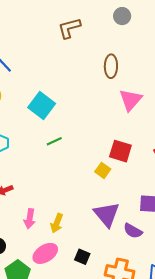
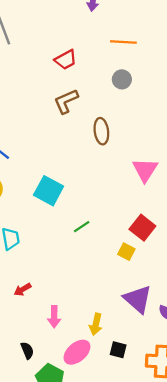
brown ellipse: (111, 66) -> (101, 131), moved
green line: (54, 141) -> (82, 227), moved
red square: (120, 151) -> (142, 228), turned 30
yellow arrow: (57, 223) -> (96, 324), moved

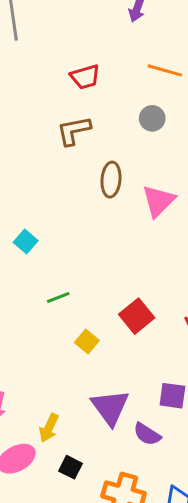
pink triangle: (145, 170) -> (158, 201), moved
cyan square: (49, 191) -> (26, 242), size x0.6
yellow square: (126, 252) -> (87, 342), moved

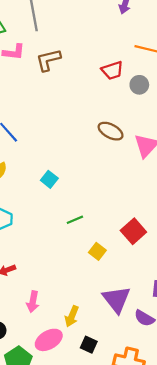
red trapezoid: (85, 77) -> (112, 70), moved
brown L-shape: (74, 131) -> (48, 60), moved
brown ellipse: (111, 180) -> (111, 131), turned -65

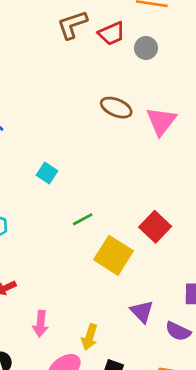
brown L-shape: (48, 60) -> (72, 25), moved
yellow square: (97, 251) -> (113, 255), size x1.8
purple triangle: (116, 299) -> (142, 312), size x0.7

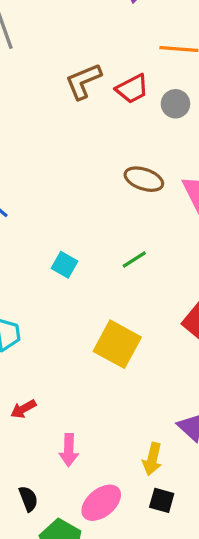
green line: (83, 219) -> (134, 259), moved
yellow square: (113, 255) -> (117, 344), moved
yellow arrow: (89, 337) -> (152, 459), moved

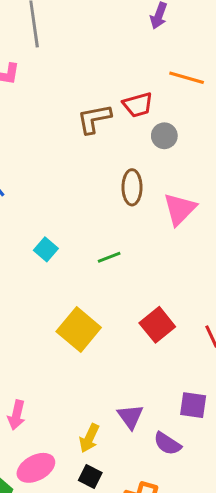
brown L-shape: (83, 81) -> (94, 119), moved
gray circle: (175, 104) -> (164, 136), moved
brown ellipse: (144, 179) -> (132, 187), turned 60

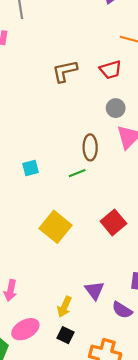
red trapezoid: (138, 105) -> (111, 70), moved
gray circle: (164, 136) -> (116, 108), moved
brown ellipse: (132, 187) -> (90, 147), moved
cyan square: (46, 249) -> (30, 168), turned 35

